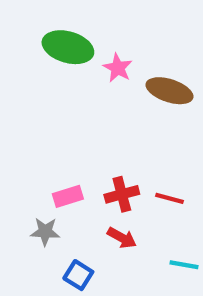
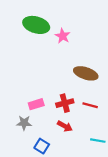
brown ellipse: (169, 91) -> (86, 73), moved

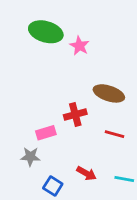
red cross: (65, 103) -> (75, 114), moved
red arrow: (65, 126) -> (86, 173), moved

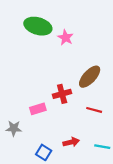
brown ellipse: (109, 93) -> (90, 77), turned -65
gray star: (30, 157) -> (14, 128), moved
red arrow: (86, 173) -> (71, 142), turned -42

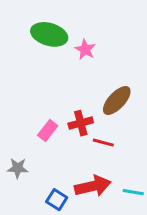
pink rectangle: (38, 109) -> (48, 131), moved, turned -35
red line: (94, 110) -> (103, 143), moved
red arrow: (71, 142) -> (93, 186), size x1.6

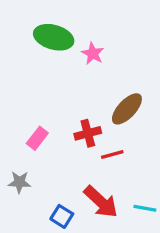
pink rectangle: (48, 131) -> (37, 138), moved
red line: (103, 143) -> (112, 155), turned -30
red arrow: (93, 186) -> (101, 202), turned 56

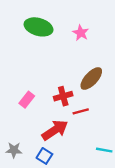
pink star: (93, 54) -> (81, 33), moved
gray star: (19, 182) -> (14, 150), moved
red arrow: (101, 202) -> (55, 130), moved, turned -76

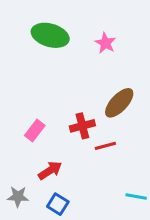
red arrow: (55, 130) -> (50, 170), moved, size x0.7

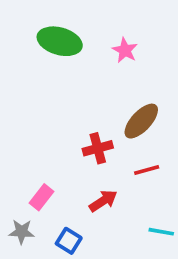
pink rectangle: (35, 130) -> (41, 197), moved
red line: (105, 146) -> (147, 170), moved
red arrow: (50, 170) -> (103, 201), moved

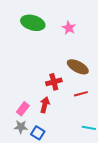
brown ellipse: (141, 121) -> (78, 67), turned 75
red arrow: (103, 201) -> (45, 105), moved, turned -42
gray star: (22, 232) -> (21, 127), moved

